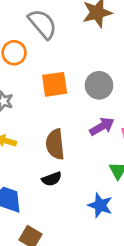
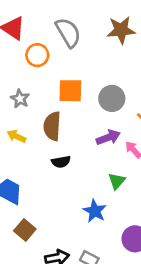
brown semicircle: (55, 144) -> (52, 126), moved
black semicircle: (52, 179) -> (61, 162), moved

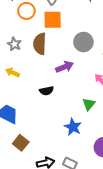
orange square: (70, 91) -> (53, 20), moved
brown semicircle: (52, 126) -> (40, 44), moved
purple arrow: (108, 137) -> (64, 67), moved

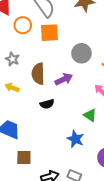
brown semicircle: (40, 44) -> (38, 74), moved
green triangle: (89, 104) -> (90, 115), turned -32
brown square: (21, 143) -> (24, 158), turned -35

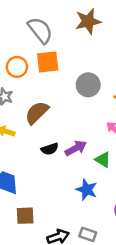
orange circle: (23, 25) -> (17, 67), moved
brown semicircle: (38, 74) -> (37, 113), turned 50
purple arrow: (64, 79) -> (76, 148), moved

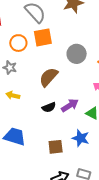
brown semicircle: (37, 113) -> (49, 77), moved
brown square: (25, 216) -> (56, 147), moved

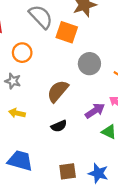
orange square: (43, 37) -> (67, 32), moved, turned 30
purple arrow: (70, 105) -> (95, 111), moved
blue star: (81, 138) -> (98, 173), moved

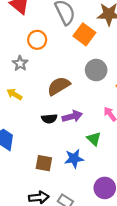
purple arrow: (95, 111) -> (72, 116), moved
blue star: (98, 173) -> (74, 158), moved, turned 30

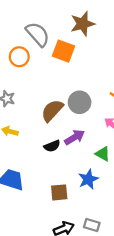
orange circle: (37, 40) -> (19, 57), moved
gray circle: (96, 70) -> (80, 102), moved

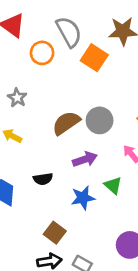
black semicircle: (52, 146) -> (43, 179), moved
blue star: (88, 179) -> (83, 198), moved
brown square: (59, 192) -> (55, 233), moved, turned 30

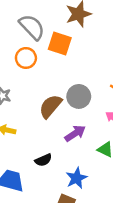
orange circle: (42, 53) -> (26, 58), moved
blue star: (83, 198) -> (76, 178), moved

